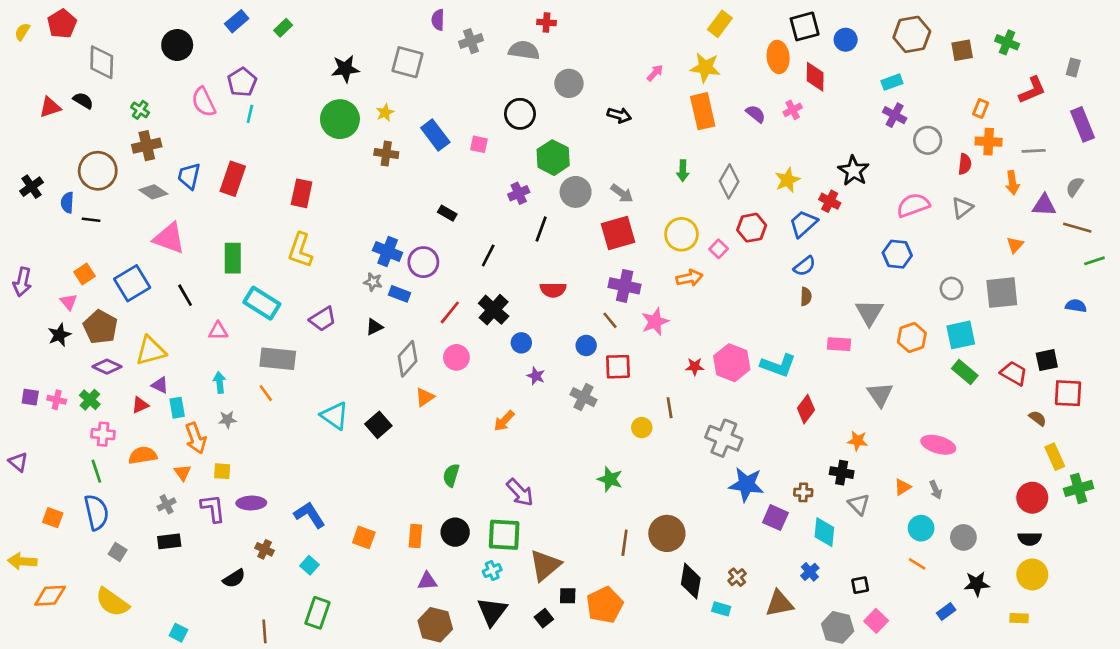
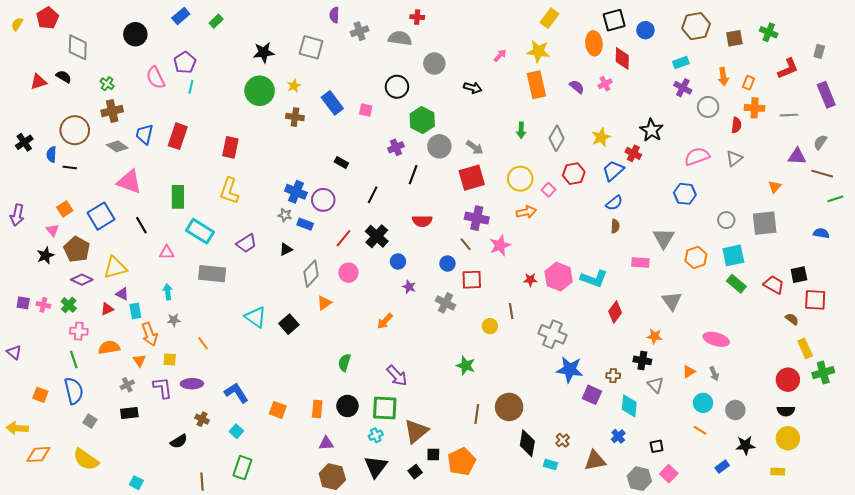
orange arrow: (1012, 183) -> (723, 77), moved
orange line: (266, 393) -> (203, 343), moved

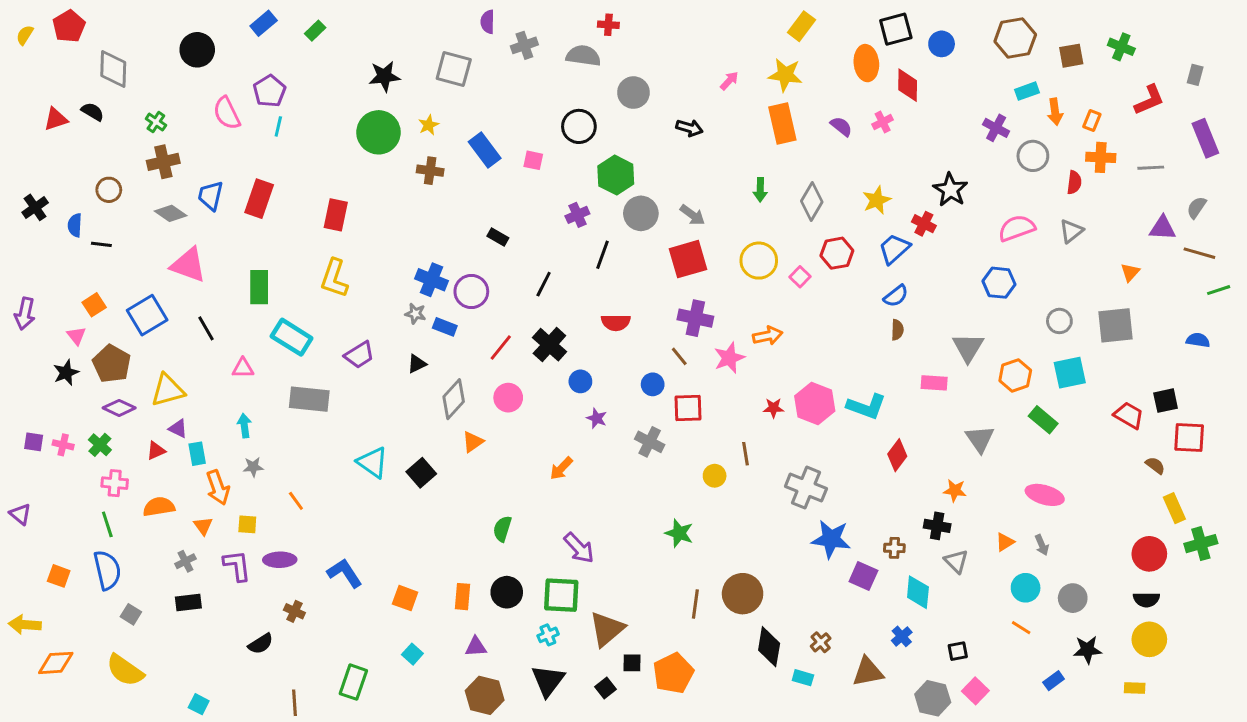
cyan rectangle: (681, 63) -> (1027, 91), moved
brown circle: (75, 130) -> (109, 190), size x0.6
orange arrow: (526, 212) -> (768, 336), moved
green rectangle: (736, 284) -> (1043, 420), moved
cyan square: (236, 431) -> (412, 654), moved

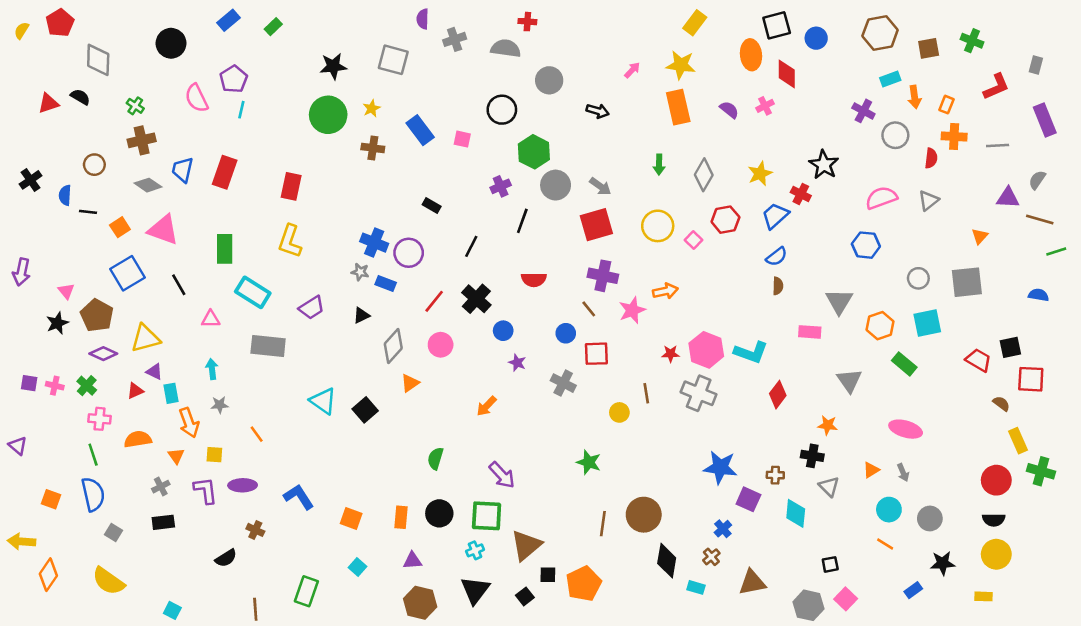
orange square: (94, 305) -> (120, 227), moved
gray cross: (806, 488) -> (699, 393), moved
green cross: (1201, 544) -> (1041, 471), turned 32
blue cross: (902, 636) -> (723, 529), moved
orange diamond: (56, 663) -> (48, 575), turned -52

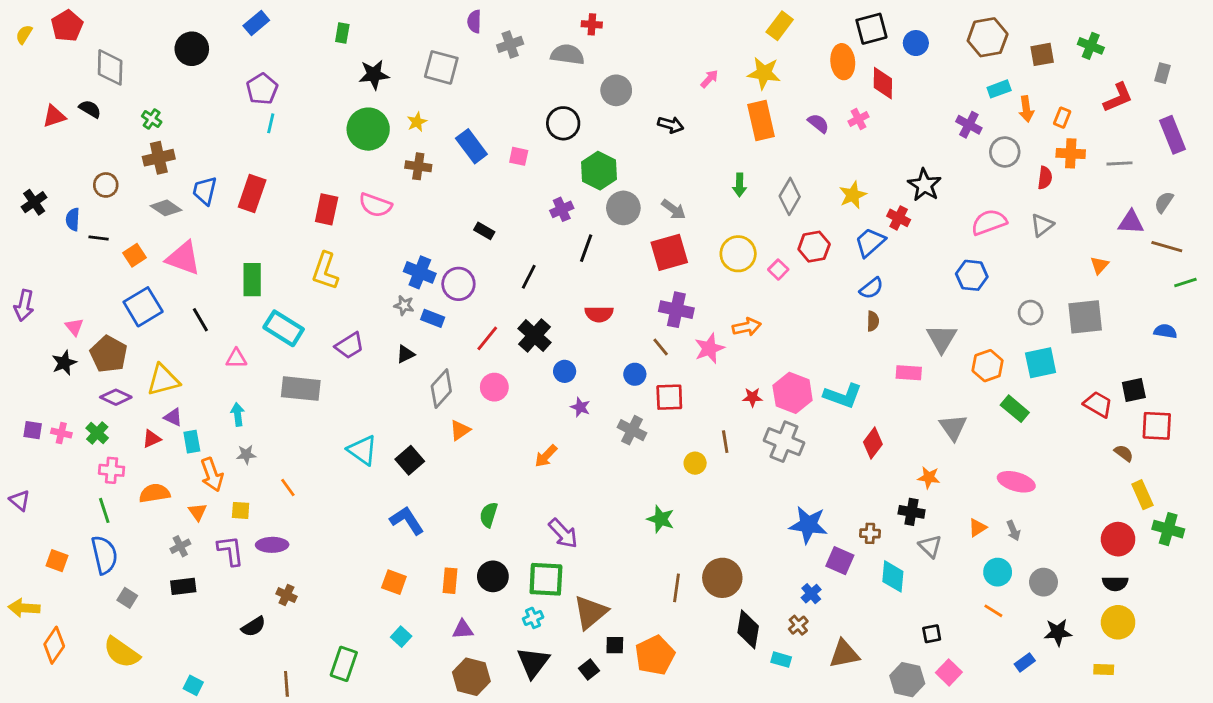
green rectangle: (273, 27) -> (342, 33), moved, turned -36
pink semicircle: (197, 98) -> (375, 205), moved, turned -44
blue L-shape: (299, 497) -> (407, 520), moved

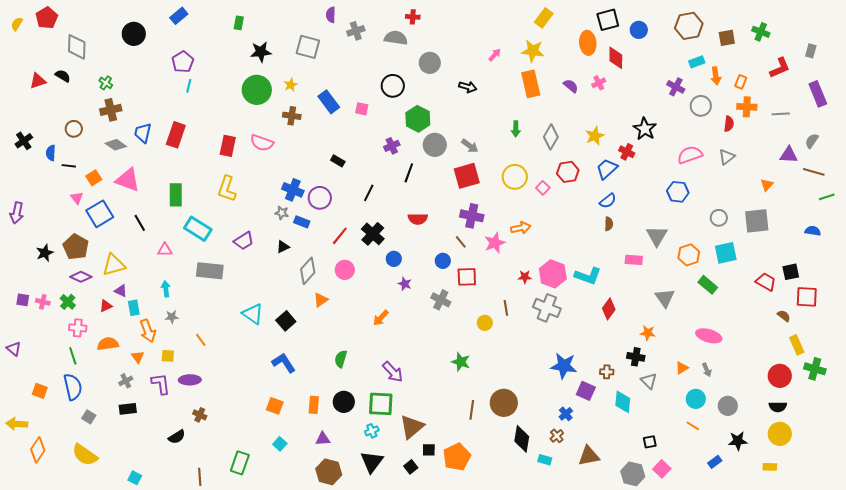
pink triangle: (74, 327) -> (77, 198), moved

